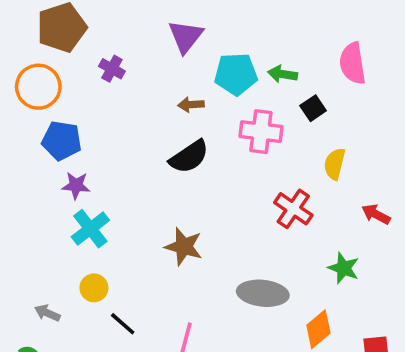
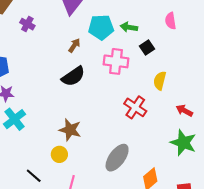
pink semicircle: (353, 63) -> (171, 21), size x0.7
brown arrow: (191, 105) -> (74, 45), turned 128
green star: (344, 268) -> (183, 143), moved, size x1.4
yellow circle: (94, 288) -> (59, 154), moved
gray ellipse: (263, 293) -> (117, 158), turned -60

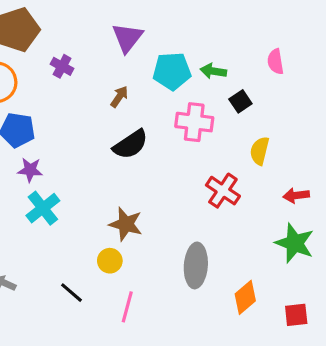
brown arrow: (74, 45) -> (119, 97), moved
red arrow: (184, 111) -> (296, 195), turned -35
gray ellipse: (117, 158) -> (196, 265), turned -32

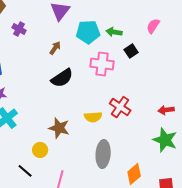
pink semicircle: (275, 62) -> (153, 26), turned 42
yellow semicircle: (260, 151) -> (93, 117), moved, turned -108
yellow circle: (110, 261) -> (40, 150), moved

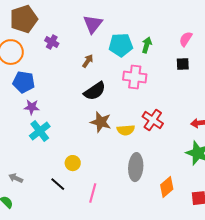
green arrow: (114, 32) -> (147, 45), turned 98
black square: (131, 51) -> (183, 64), moved, turned 32
brown star: (59, 128) -> (101, 122), moved

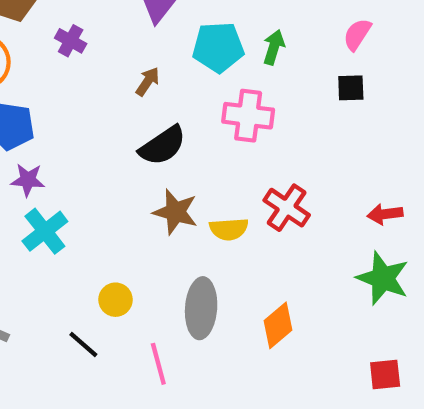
gray ellipse: (136, 167) -> (201, 308), moved
orange diamond: (167, 187) -> (278, 325), moved
pink line: (93, 193) -> (158, 364), turned -30

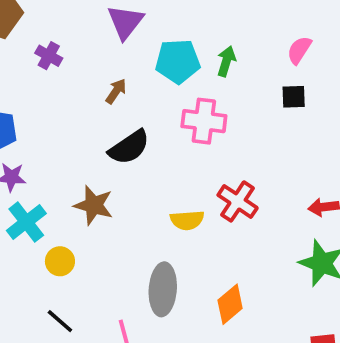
brown star: (175, 212) -> (94, 205), moved
yellow circle: (116, 300) -> (60, 261), moved

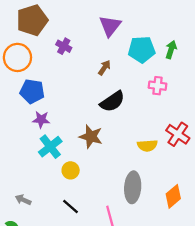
pink cross: (204, 121) -> (157, 86), size x0.7

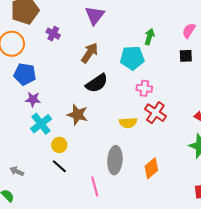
cyan pentagon: (142, 50) -> (132, 58), moved
brown arrow: (104, 68) -> (90, 53), size x1.5
pink cross: (157, 86) -> (144, 88), moved
black line: (71, 207) -> (59, 166), moved

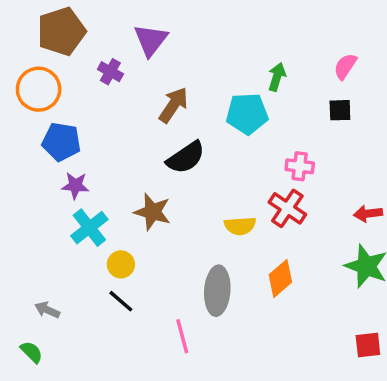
purple triangle: (95, 15) -> (151, 40), moved
pink cross: (144, 88) -> (300, 166), moved
orange diamond: (151, 168) -> (280, 278), moved

